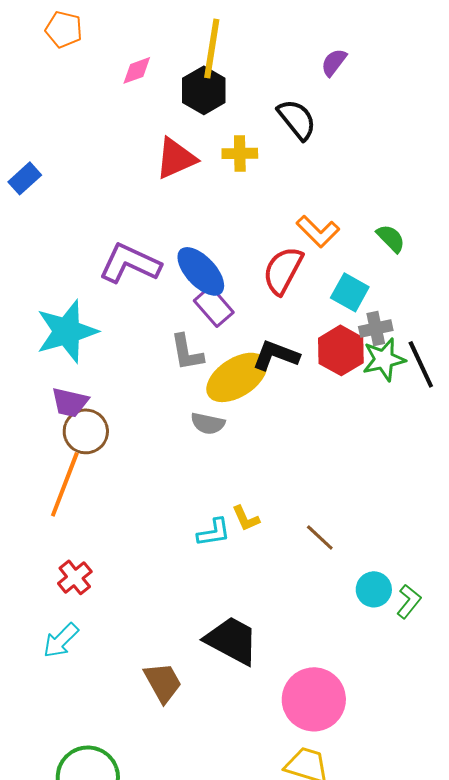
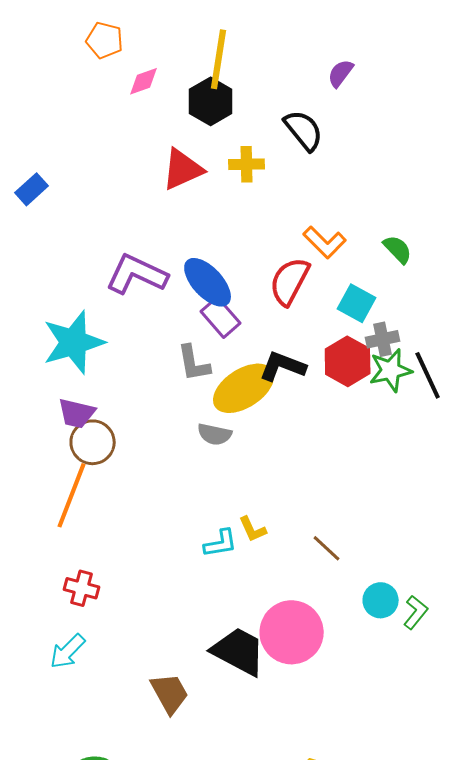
orange pentagon: (64, 29) -> (105, 40), moved
red cross: (75, 577) -> (82, 588), turned -36
pink circle: (314, 699) -> (292, 632), moved

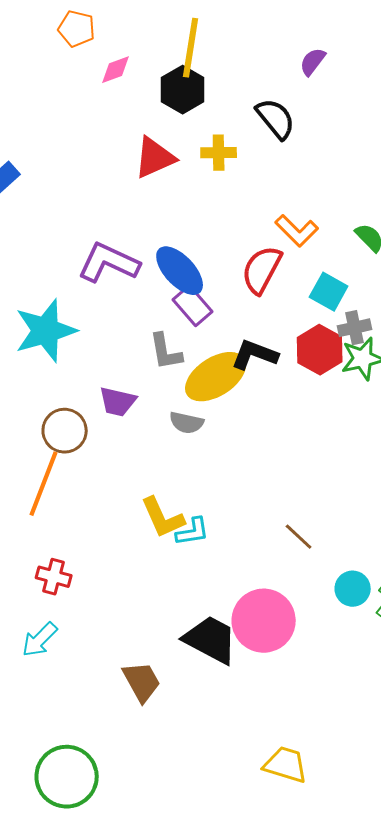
purple trapezoid: (77, 413) -> (118, 402), moved
yellow L-shape: (253, 529) -> (163, 518), moved, size x1.6

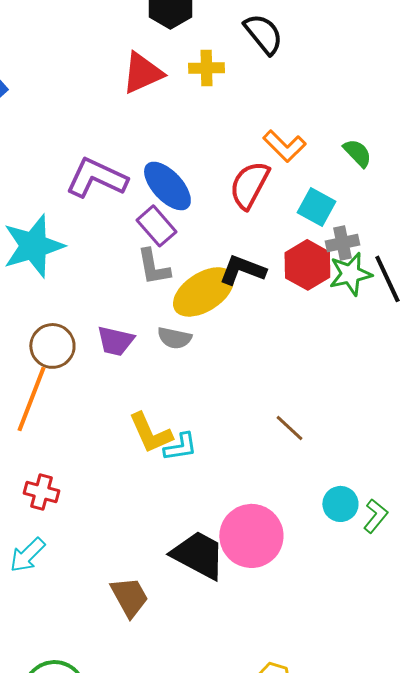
purple rectangle: (193, 306) -> (156, 226), moved
purple trapezoid: (118, 402) -> (115, 341), moved
brown line: (299, 537) -> (289, 428), moved

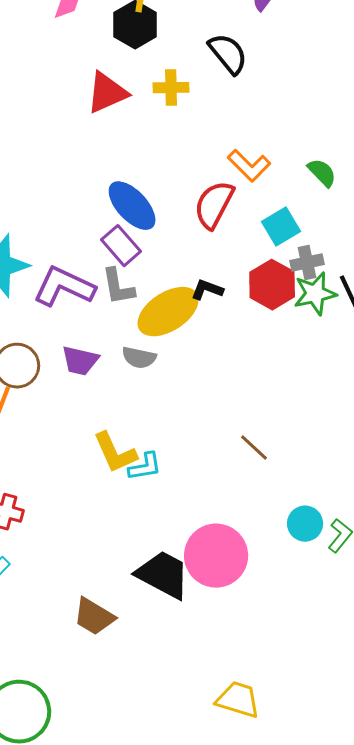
purple L-shape: (96, 178) -> (64, 287), moved
cyan square: (316, 207) -> (281, 227), turned 30
black L-shape: (242, 270) -> (207, 290), size x0.7
brown trapezoid: (129, 597) -> (94, 617), turned 150

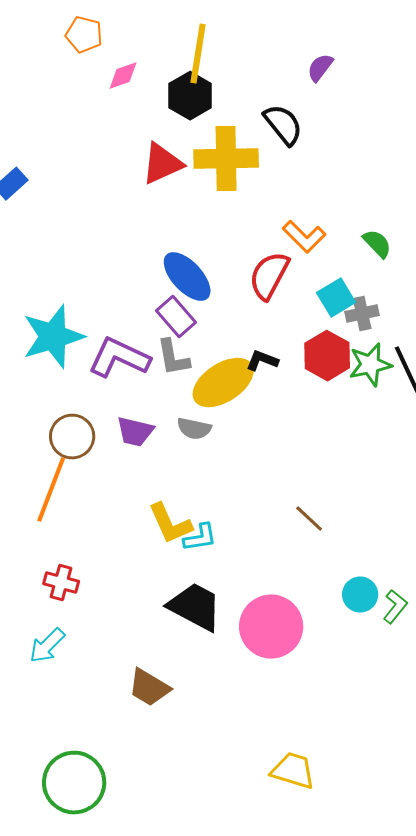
yellow cross: (171, 88) -> (226, 159), size x1.8
gray cross: (307, 263) -> (362, 314), moved
black trapezoid: (163, 575) -> (195, 607), moved

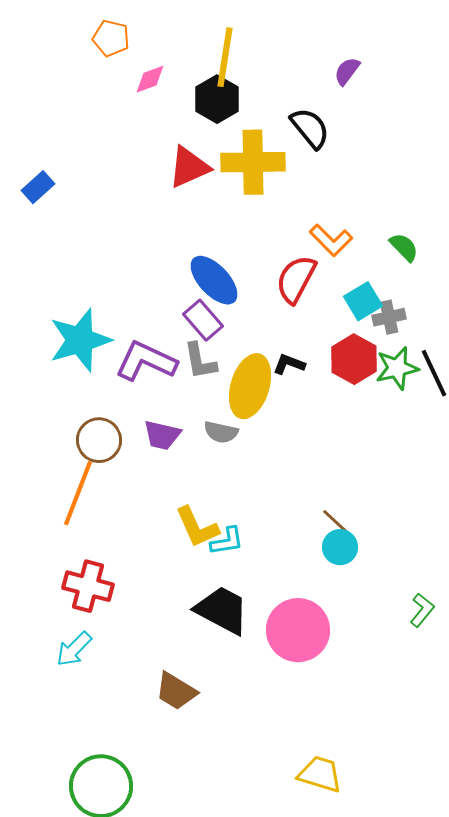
yellow ellipse: (223, 383) -> (250, 386), turned -40
red cross: (61, 583) -> (88, 586), size x1.4
cyan circle: (360, 595) -> (340, 547), moved

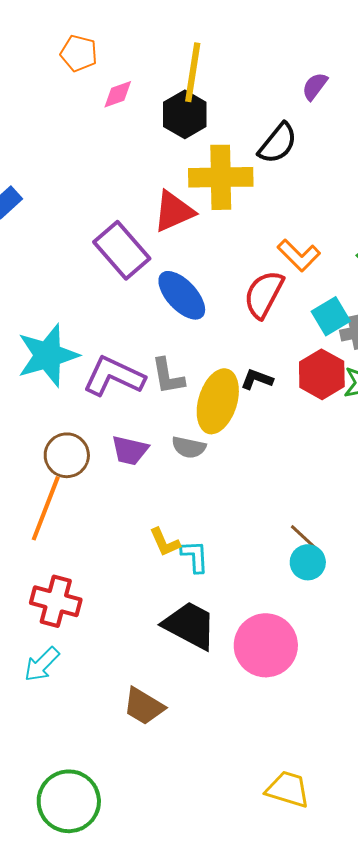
black semicircle: (310, 128) -> (278, 143), turned 78
red triangle: (189, 167) -> (174, 211), moved
purple rectangle: (203, 320) -> (122, 250), moved, size x1.4
yellow L-shape: (197, 527) -> (165, 542), size x0.7
cyan L-shape: (227, 541) -> (195, 556), turned -84

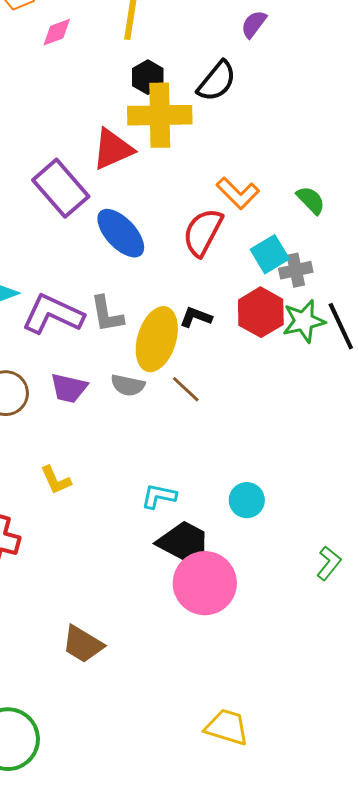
black hexagon: (185, 114) -> (148, 77), moved, size x0.7
brown line: (304, 537) -> (186, 389), moved
yellow L-shape: (165, 542) -> (56, 480), moved
cyan L-shape: (195, 556) -> (159, 496), moved, turned -75
black trapezoid: (190, 625) -> (185, 544), moved

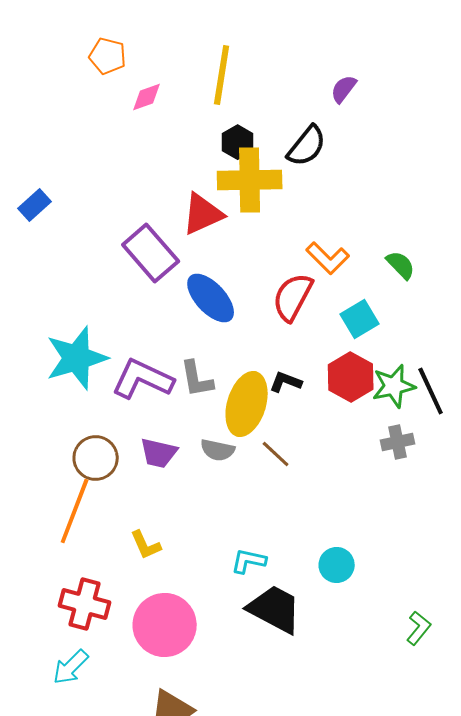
gray cross: (296, 270) -> (398, 442), moved
pink circle: (205, 583) -> (165, 625), moved

